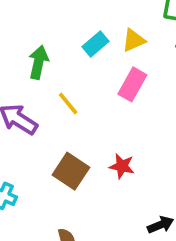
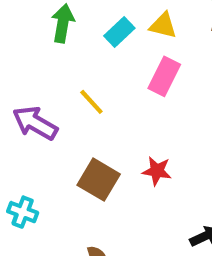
yellow triangle: (134, 40) -> (163, 25), turned 40
green arrow: (39, 62) -> (63, 23), moved

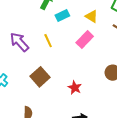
cyan rectangle: (119, 32) -> (62, 16), moved
red star: (157, 171) -> (75, 88), moved

